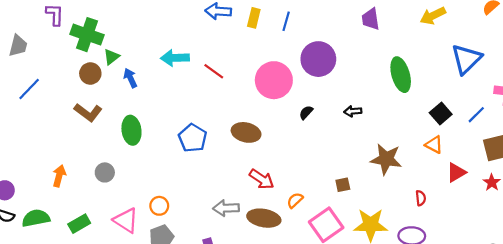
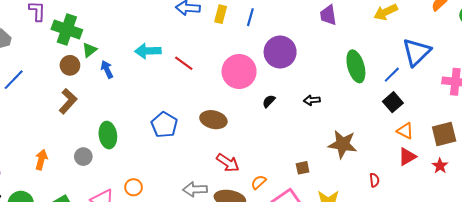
brown L-shape: (88, 112) -> (68, 101), turned -85
blue line: (476, 115) -> (392, 75), moved
green ellipse: (131, 130) -> (108, 135), moved
orange triangle: (434, 145) -> (405, 131), moved

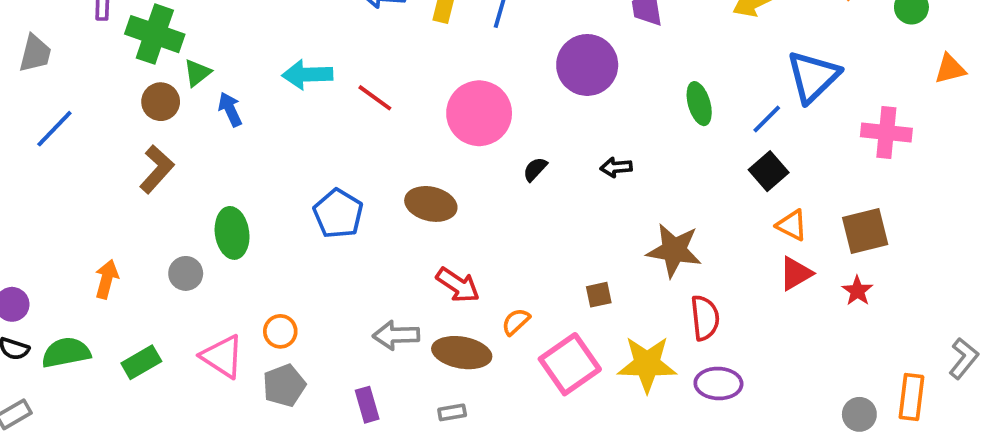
purple circle: (280, 52) -> (587, 65), moved
green ellipse: (356, 66) -> (699, 104), size x0.7
red semicircle: (374, 180) -> (705, 318), moved, size x1.6

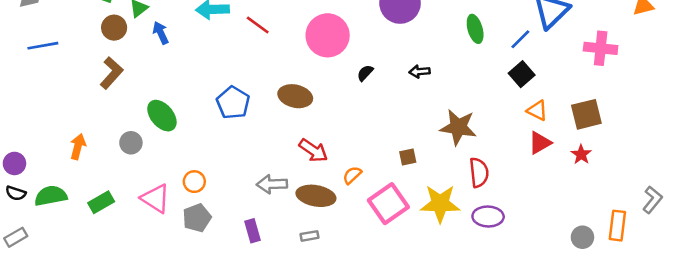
blue line: (54, 129) -> (43, 46), turned 36
green ellipse: (232, 233) -> (162, 116), turned -32

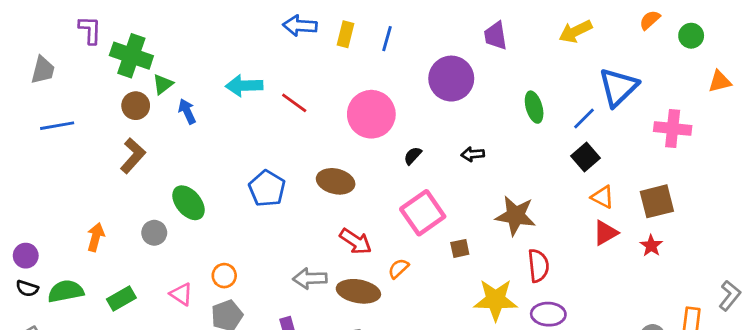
pink triangle: (155, 198) -> (181, 294), size x0.7
pink square: (388, 204) -> (423, 213), moved

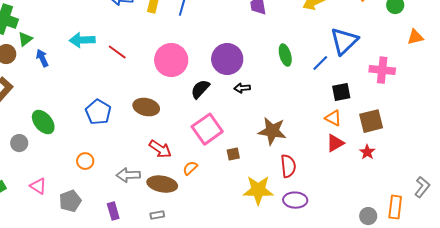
purple circle: (451, 79) -> (227, 59), moved
black semicircle: (413, 156) -> (200, 89), size x1.5
black square: (585, 157) -> (341, 92), moved, turned 30
orange circle: (224, 276) -> (85, 161), moved

